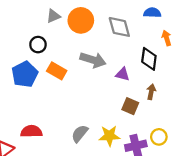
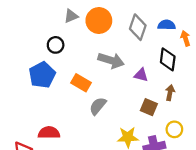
blue semicircle: (152, 13) -> (167, 25), moved
gray diamond: (119, 27) -> (138, 27), turned 35
orange rectangle: (57, 71) -> (81, 83), moved
gray semicircle: (80, 134) -> (98, 106), moved
yellow circle: (159, 137) -> (174, 129), moved

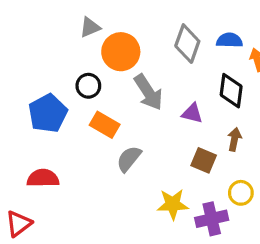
orange circle: (99, 21) -> (121, 52), moved
black circle: (56, 45) -> (88, 86), moved
gray arrow: (111, 60) -> (148, 92), turned 40
red semicircle: (49, 133) -> (43, 178), moved

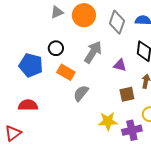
orange circle: (121, 52) -> (84, 15), moved
gray arrow: (148, 92) -> (93, 52), turned -115
blue pentagon: (48, 113) -> (31, 65), turned -30
brown square: (204, 160) -> (127, 94), turned -35

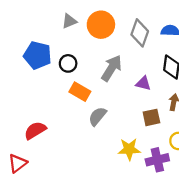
blue pentagon: (31, 65) -> (38, 55), moved
red semicircle: (28, 105) -> (35, 130), turned -30

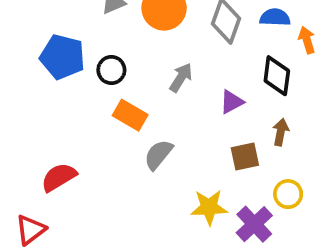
gray arrow: (112, 68) -> (181, 78), size x0.7
purple triangle: (143, 83) -> (232, 102), turned -42
purple cross: (157, 160) -> (254, 224), turned -30

